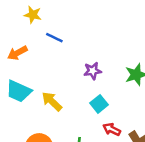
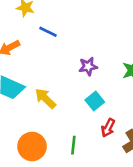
red arrow: (112, 129) -> (108, 128), turned -90

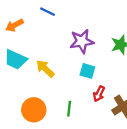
purple star: (88, 66) -> (82, 41), size x1.5
cyan square: (95, 101) -> (87, 71), turned -35

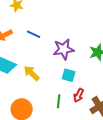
blue line: (47, 12) -> (34, 34), moved
green line: (69, 109) -> (59, 101), moved

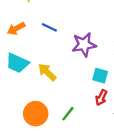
cyan square: (69, 75) -> (100, 76), moved
green line: (59, 101) -> (68, 114), moved, turned 32

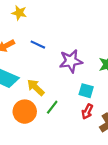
orange circle: (36, 114) -> (25, 112), moved
green line: (68, 114) -> (52, 107), moved

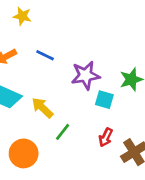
cyan square: (86, 91) -> (104, 100), moved
orange circle: (25, 112) -> (24, 153), moved

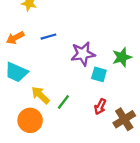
blue line: (45, 55) -> (48, 37), turned -42
yellow arrow: (42, 108) -> (40, 95), moved

